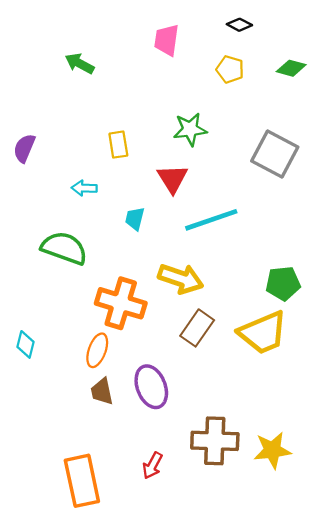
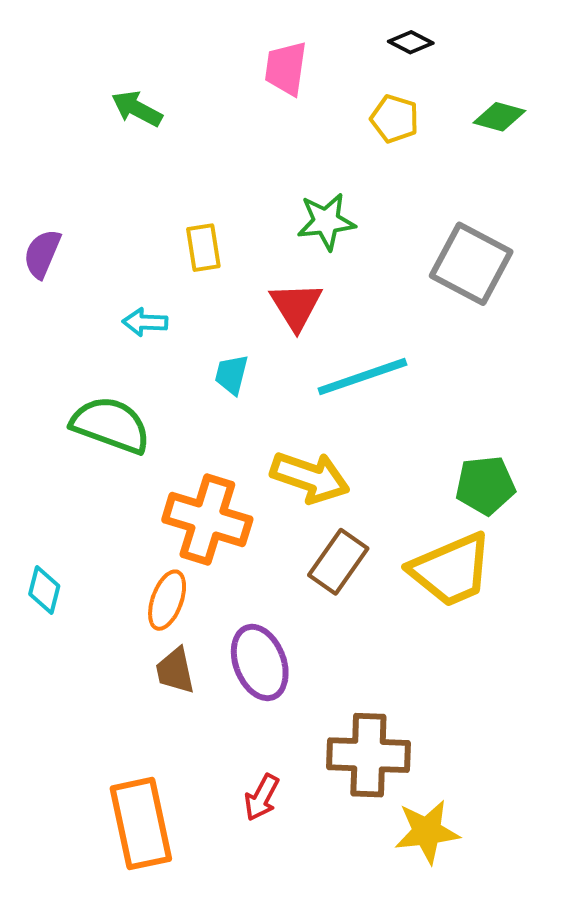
yellow star: (272, 450) -> (427, 832), moved

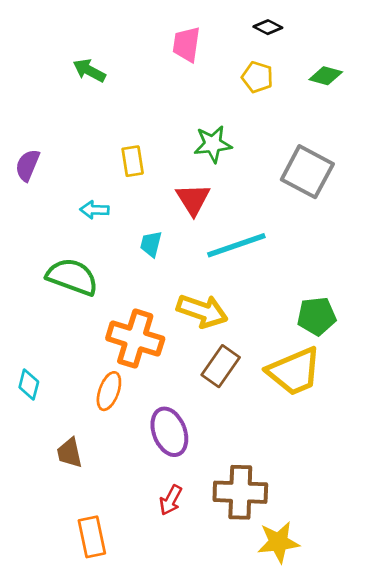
brown trapezoid: (175, 671) -> (70, 453), moved
red arrow: (262, 797) -> (171, 500), moved
orange rectangle: (141, 824) -> (92, 537), size x0.7

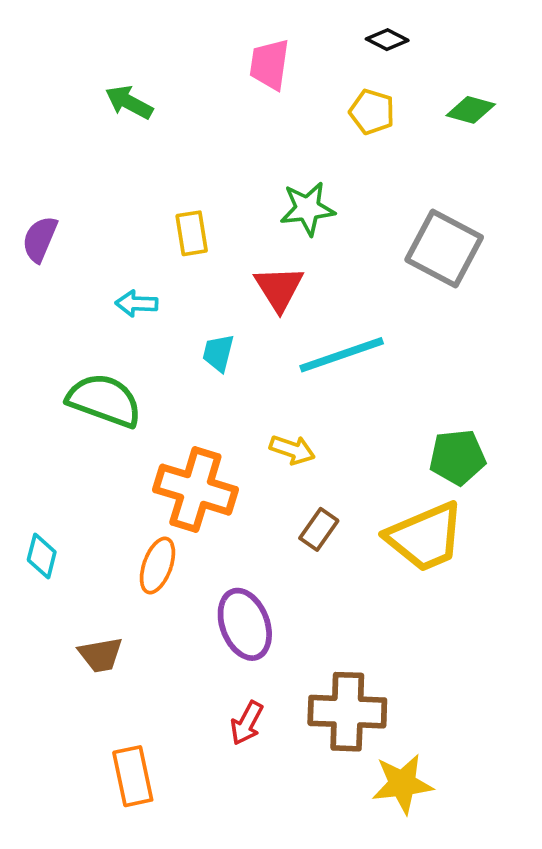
yellow arrow: (202, 311) -> (292, 450), size x0.6
brown rectangle: (221, 366) -> (319, 529), size x0.7
brown trapezoid: (70, 453) -> (101, 655), turned -88

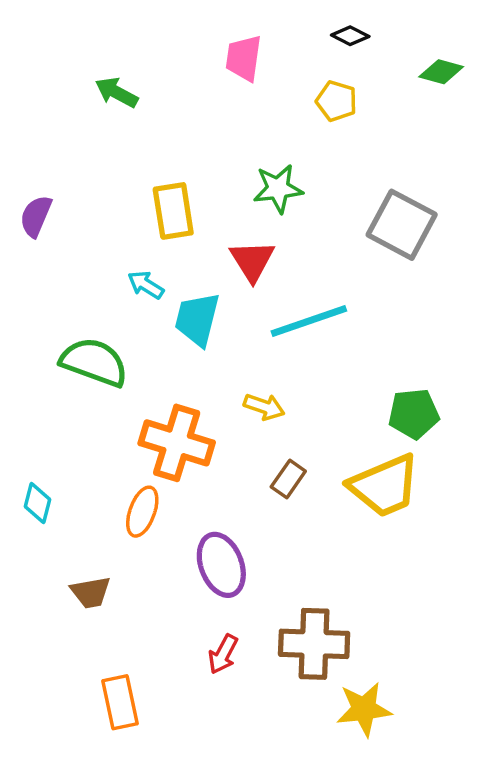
green diamond: (471, 110) -> (441, 72), moved
yellow rectangle: (192, 233) -> (173, 211), size x1.4
cyan arrow: (137, 304) -> (146, 285), moved, turned 30
cyan trapezoid: (218, 353) -> (197, 319), size x1.6

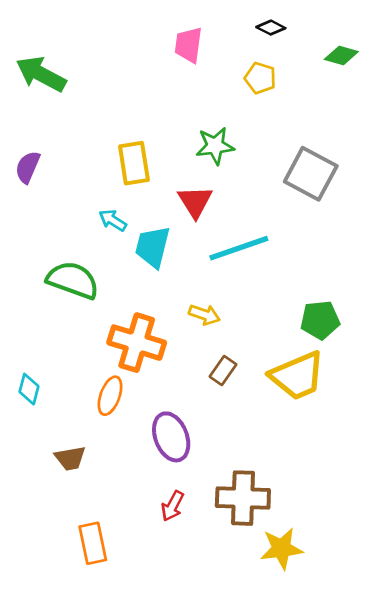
green arrow: (117, 92) -> (41, 74), moved, size x1.5

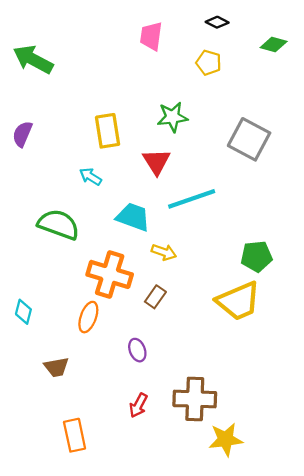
cyan trapezoid: (153, 247) -> (133, 217), moved, turned 96
brown rectangle: (223, 370) -> (155, 297), moved
purple ellipse: (171, 437) -> (137, 350), size x0.6

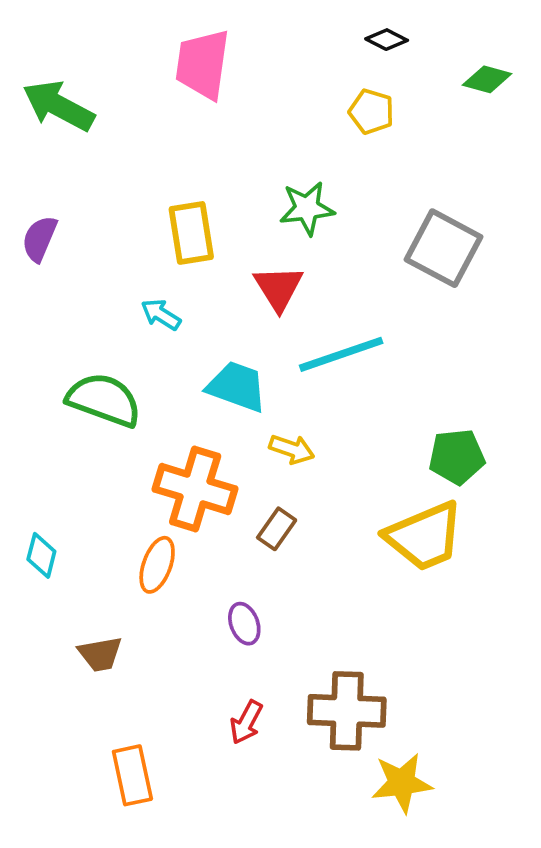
pink trapezoid: (151, 36) -> (203, 64), moved, size x1.4

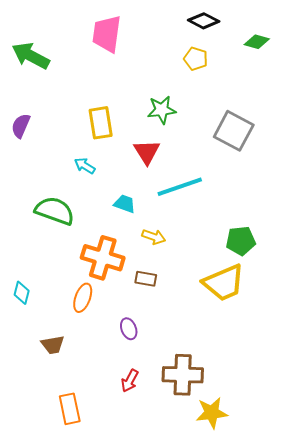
black diamond: (387, 40) -> (204, 21), size x1.4
cyan trapezoid: (237, 387) -> (125, 204), size x0.7
brown rectangle: (277, 529) -> (146, 279), turned 65

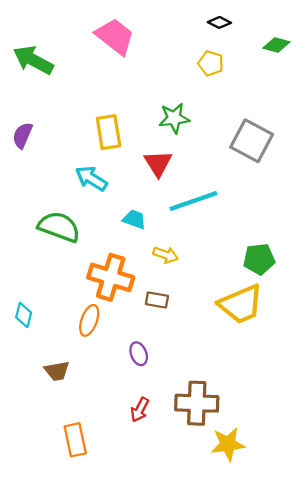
black diamond: (204, 21) -> (219, 22), size x0.7
pink trapezoid: (107, 34) -> (115, 36), turned 120
cyan arrow: (85, 166) -> (91, 178), size x1.4

